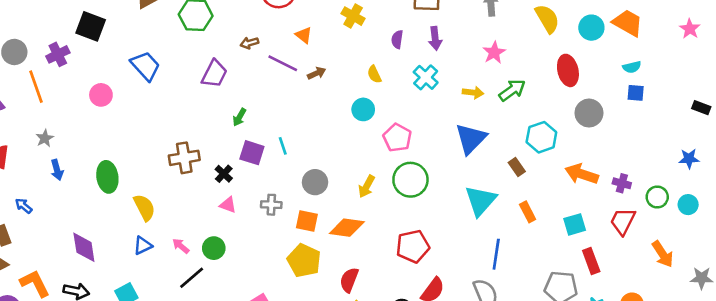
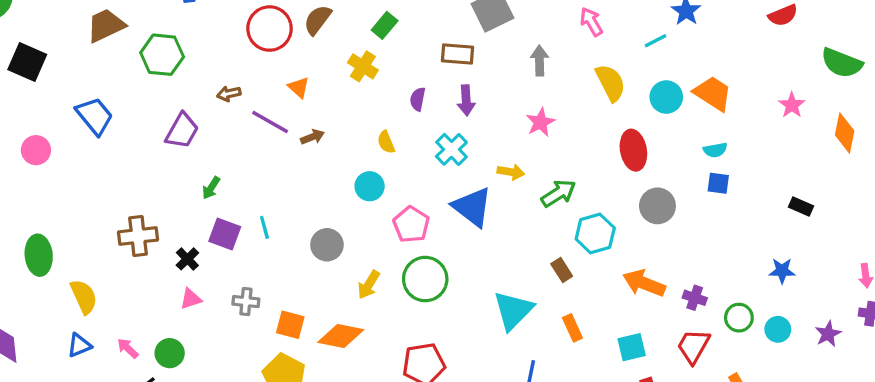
green arrow: (512, 90) -> (558, 193), moved
blue triangle: (471, 139) -> (472, 207), moved, turned -40
gray circle: (315, 182) -> (327, 245), moved
pink triangle: (228, 205) -> (191, 299), turned -42

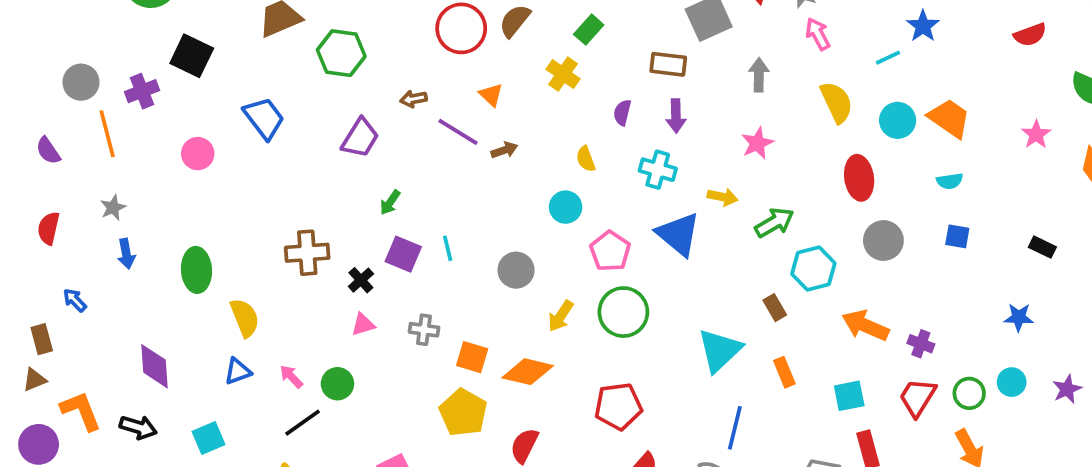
cyan cross: (451, 149) -> (658, 170), turned -32
blue square: (718, 183) -> (957, 236), moved
green circle: (739, 318) -> (969, 393), moved

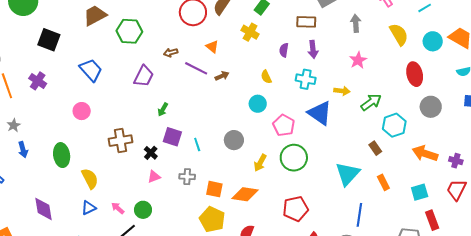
purple cross: (142, 91) -> (38, 81), moved, turned -30
pink circle: (198, 154) -> (82, 111), moved
cyan line: (448, 248) -> (197, 144), moved

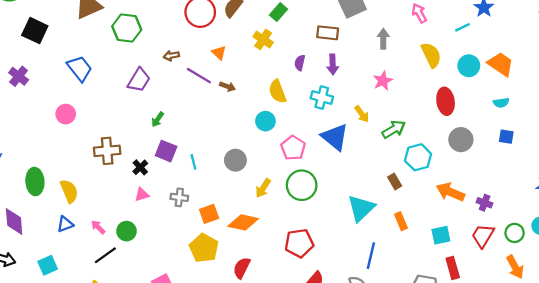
brown arrow: (222, 76) -> (227, 87), turned 40
yellow semicircle: (266, 77) -> (277, 91), size x1.5
yellow arrow: (342, 91) -> (362, 114), turned 42
green ellipse: (62, 155) -> (35, 181), moved
orange square: (214, 189) -> (209, 214), turned -36

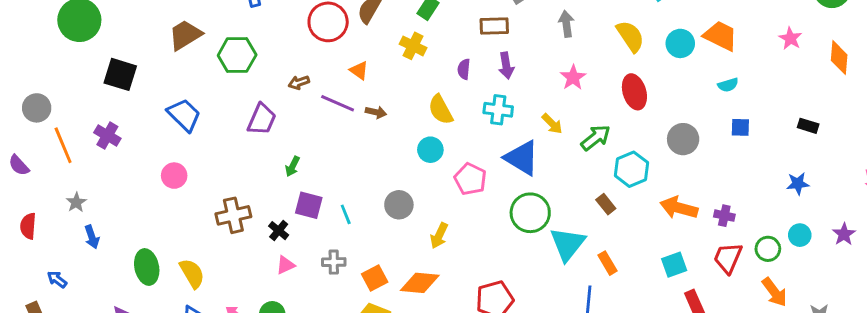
red ellipse: (446, 101) -> (634, 92), moved
green circle: (302, 185) -> (530, 213), moved
orange rectangle: (401, 221) -> (607, 263), moved

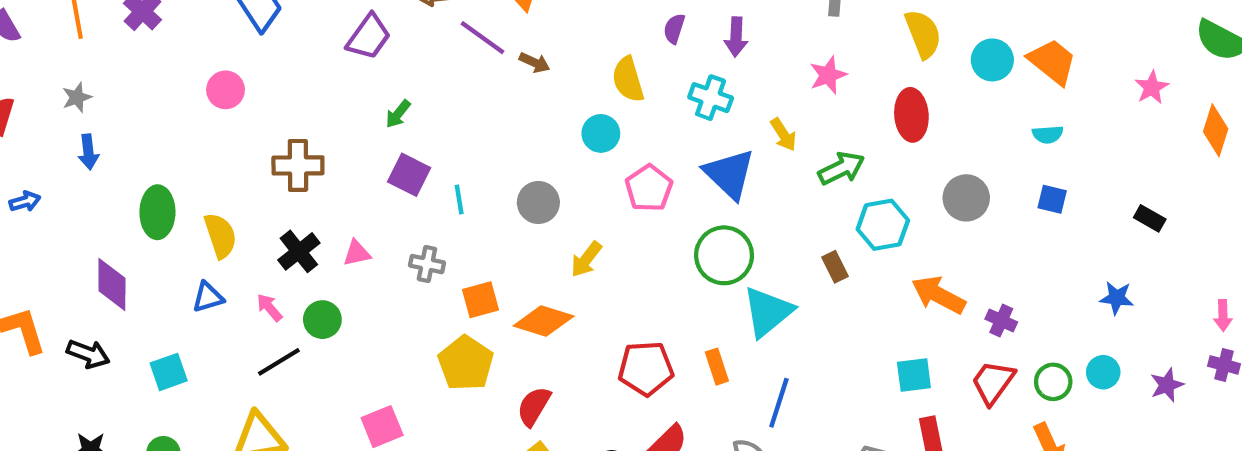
black cross: (279, 231) -> (299, 251), moved, size x1.4
orange rectangle: (607, 263) -> (717, 367), moved
blue arrow: (57, 279) -> (25, 201), turned 114

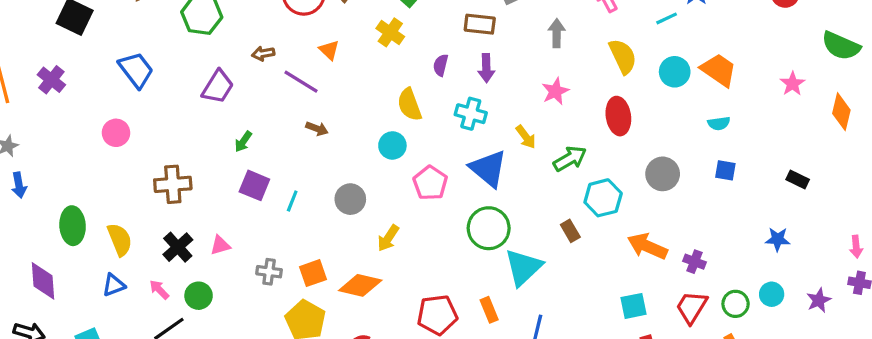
brown arrow: (535, 63) -> (317, 129), moved
cyan line: (459, 199) -> (292, 201), turned 35
gray cross: (427, 264) -> (269, 272), moved

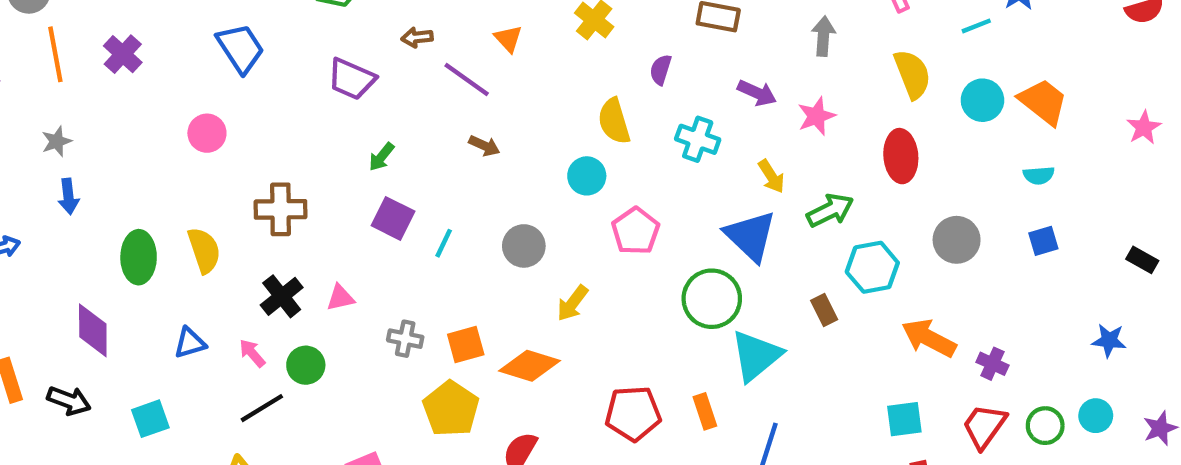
purple arrow: (486, 68) -> (757, 93), moved, turned -68
purple trapezoid: (218, 87) -> (352, 79), turned 78
blue triangle: (488, 169) -> (750, 236), moved
blue square: (725, 170) -> (1043, 241), turned -30
yellow semicircle: (120, 240) -> (204, 250), moved

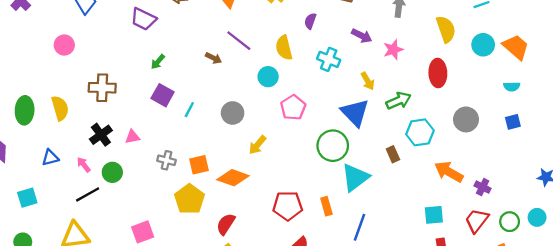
purple line: (467, 80) -> (239, 41), moved

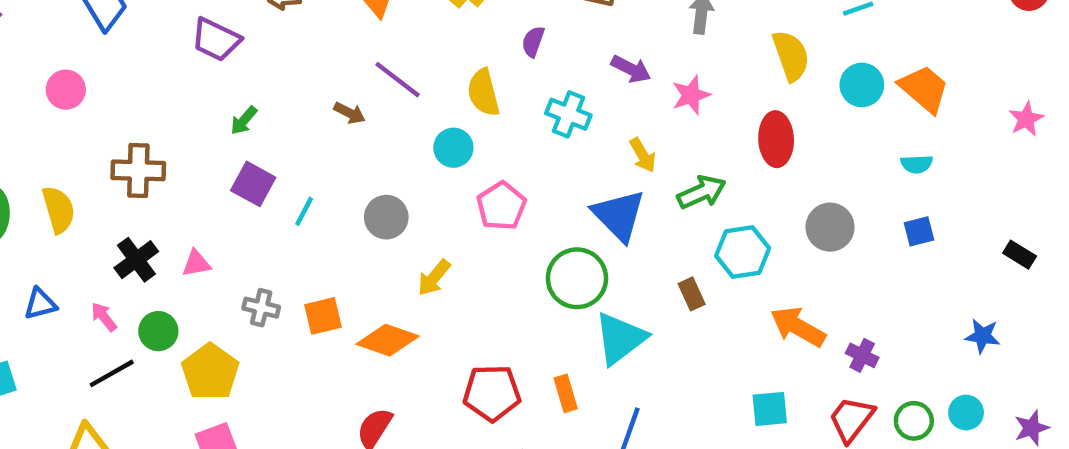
yellow pentagon: (190, 199) -> (210, 372), moved

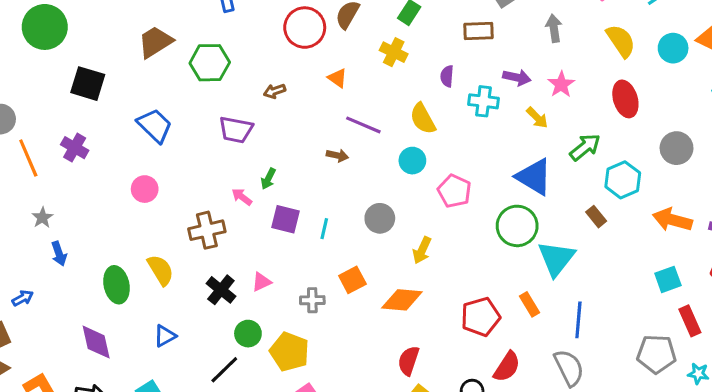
cyan cross: (568, 114) -> (483, 101), moved
yellow arrow: (643, 155) -> (537, 118), moved
orange square: (323, 316) -> (352, 280), moved
pink arrow: (104, 317) -> (242, 197), moved

